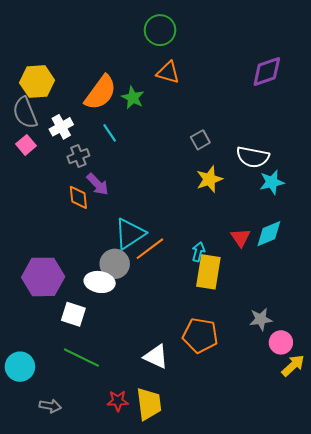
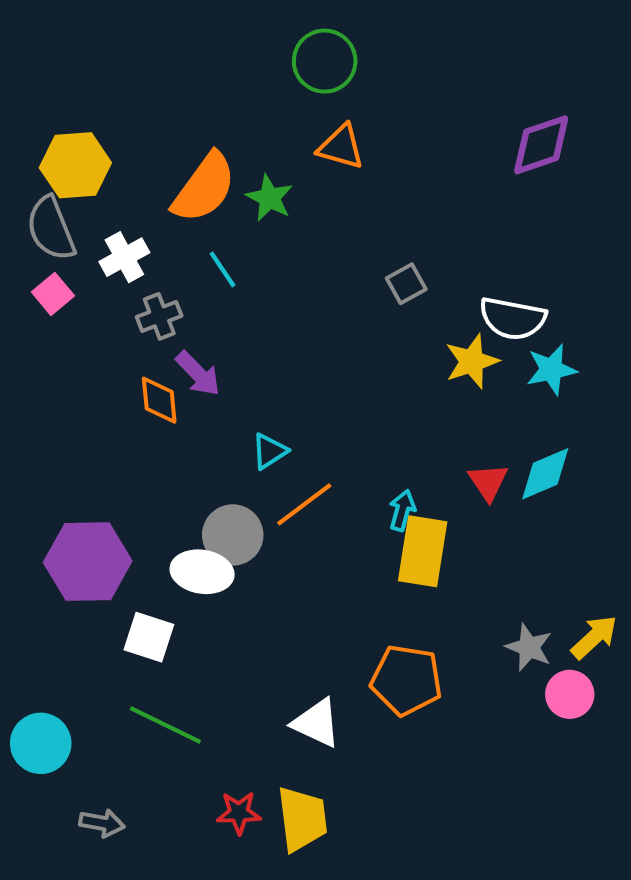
yellow star: (209, 179) -> (472, 361), moved
cyan triangle: (130, 234) -> (269, 451), moved, size x0.6
gray star: (261, 319) -> (529, 647), turned 30
yellow arrow: (293, 366) -> (594, 637), moved

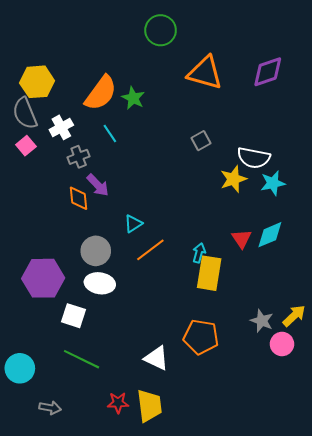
orange triangle: (341, 147) -> (205, 73), moved, size x1.5
gray circle: (233, 535) -> (96, 251), moved

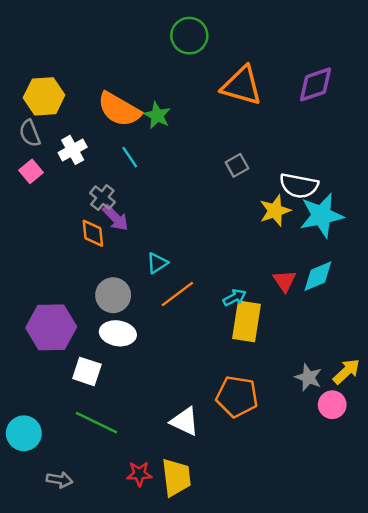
orange semicircle: (101, 93) -> (119, 109), turned 84
gray semicircle: (25, 113) -> (30, 133), size x0.7
gray cross: (79, 157) -> (102, 198), moved, turned -30
cyan star: (273, 183) -> (321, 215), size x1.5
cyan arrow: (199, 253) -> (235, 298), turned 48

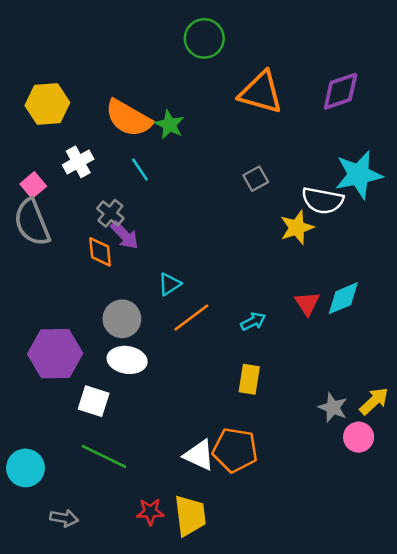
gray semicircle: (30, 133) -> (32, 222), moved, size x1.6
cyan star: (321, 215) -> (359, 175), moved
yellow rectangle: (246, 321) -> (249, 379), moved, size x0.7
orange pentagon: (237, 396) -> (235, 450), moved

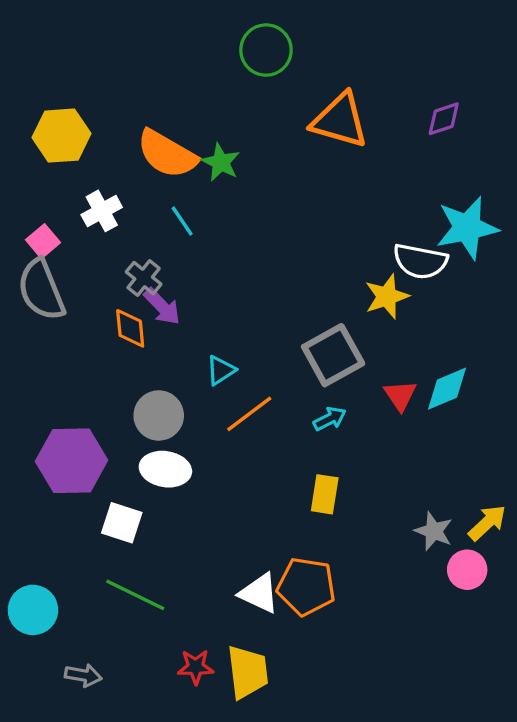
purple diamond: (341, 91) -> (444, 119), size x0.7
gray square: (256, 179) -> (333, 355), moved, size x1.8

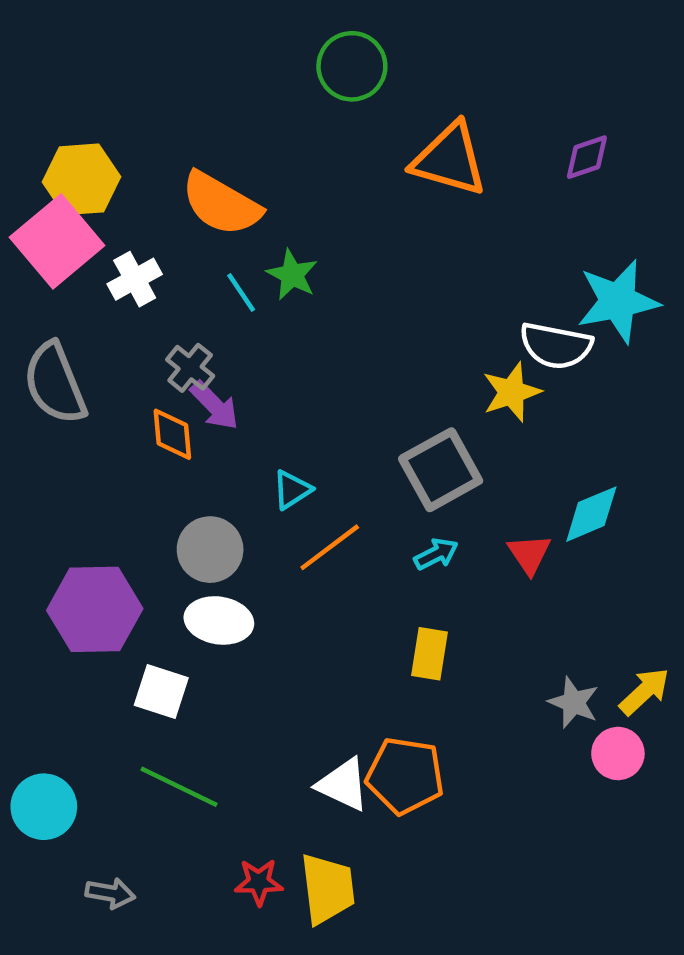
green star: (221, 162) -> (292, 275), moved
pink square: (43, 241) -> (57, 241), moved, size x2.0
red triangle: (400, 395) -> (529, 554), moved

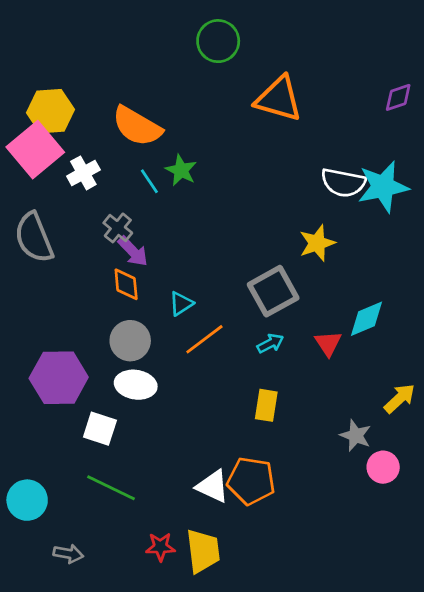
purple diamond: (587, 157) -> (398, 97), moved
white semicircle: (556, 346) -> (343, 183), moved
orange diamond: (172, 434) -> (126, 284), moved
yellow arrow: (645, 691) -> (400, 398), moved

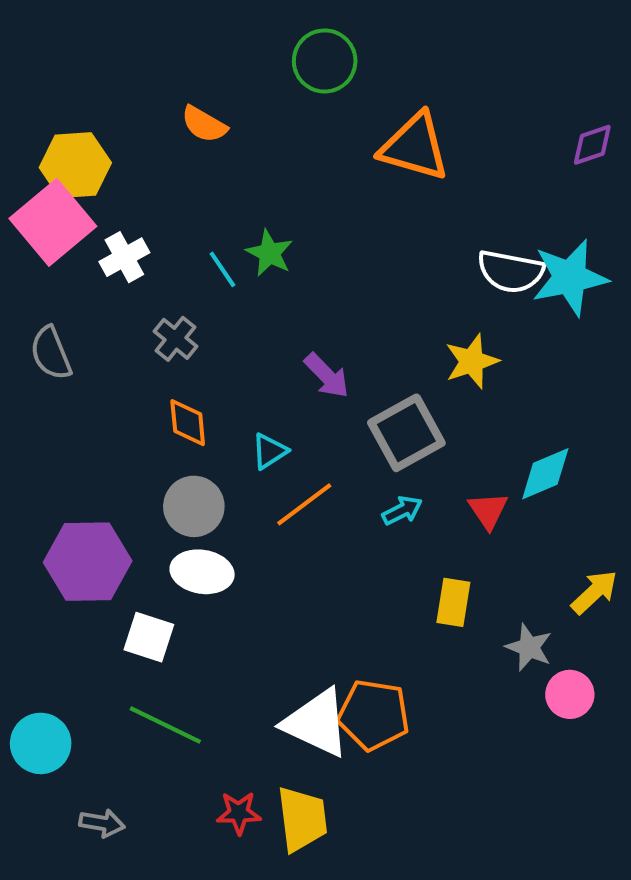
orange semicircle: (137, 126) -> (204, 124), moved, size x0.6
gray semicircle: (34, 238) -> (51, 353), size x0.7
purple arrow: (133, 251) -> (327, 376), moved
yellow rectangle: (266, 405) -> (453, 602), moved
white triangle: (213, 486) -> (316, 723), size x1.4

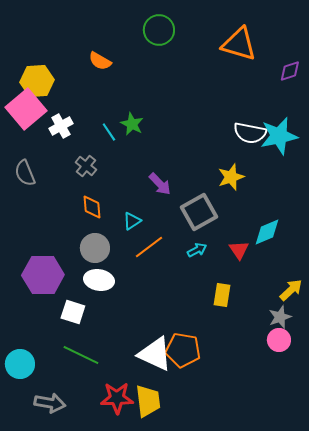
orange triangle: (415, 147) -> (239, 44), moved
gray star: (529, 647) -> (280, 317), moved, turned 30
red star: (239, 813) -> (117, 398), size x1.5
gray arrow: (102, 823) -> (50, 403), size x1.4

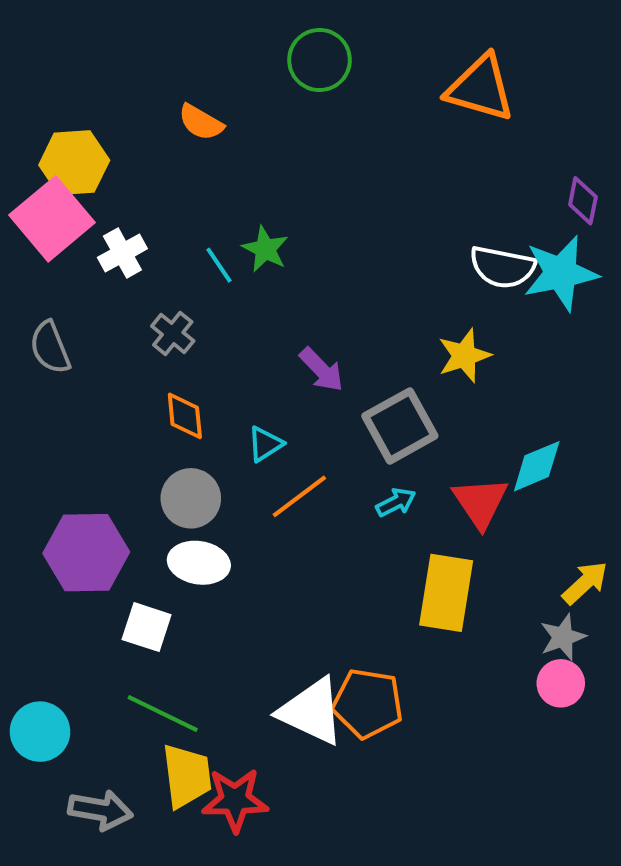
purple diamond: (290, 71) -> (583, 201), moved, turned -60
red triangle: (239, 250) -> (480, 502), size x1.4
yellow rectangle: (222, 295) -> (446, 593), size x1.6
yellow trapezoid: (148, 401) -> (187, 776), moved

